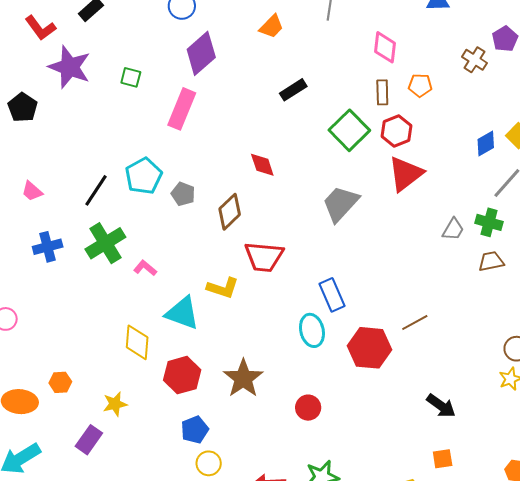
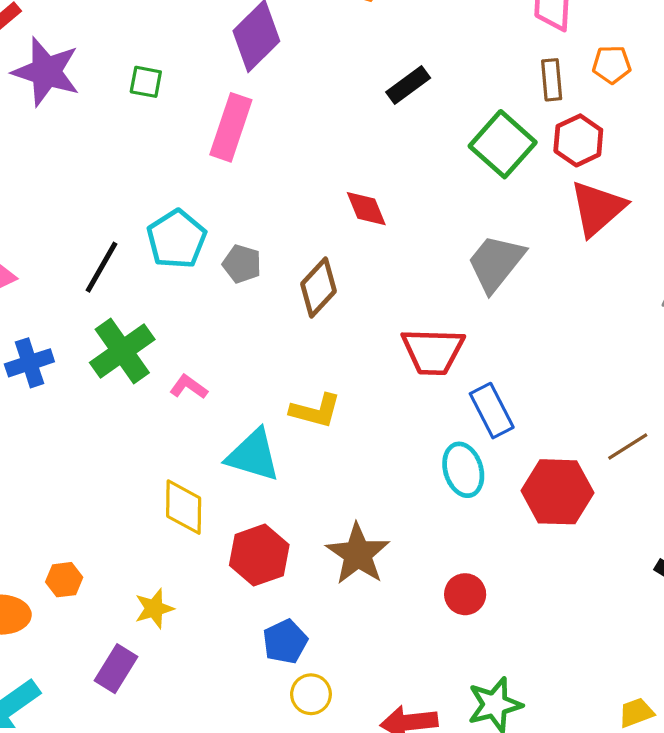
red trapezoid: (264, 257) -> (433, 351), moved

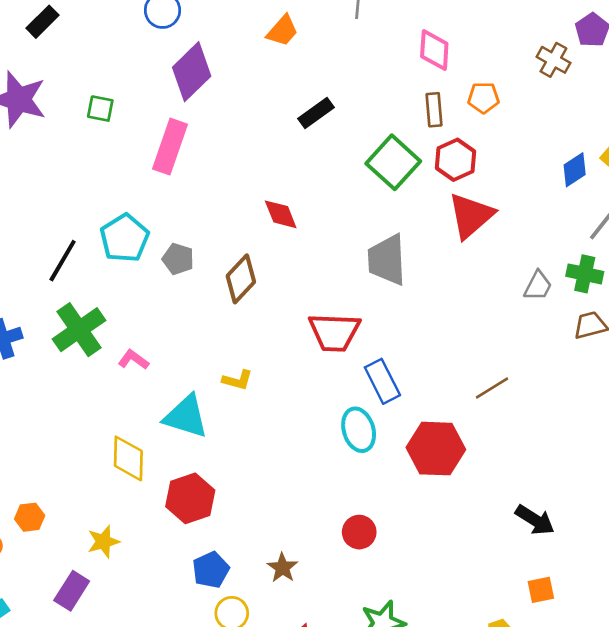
gray trapezoid: (496, 263) -> (387, 260), turned -42
yellow L-shape: (315, 411) -> (237, 380), size x0.7
brown line: (628, 446) -> (492, 388), moved
brown star: (358, 554) -> (282, 568), moved, size x0.6

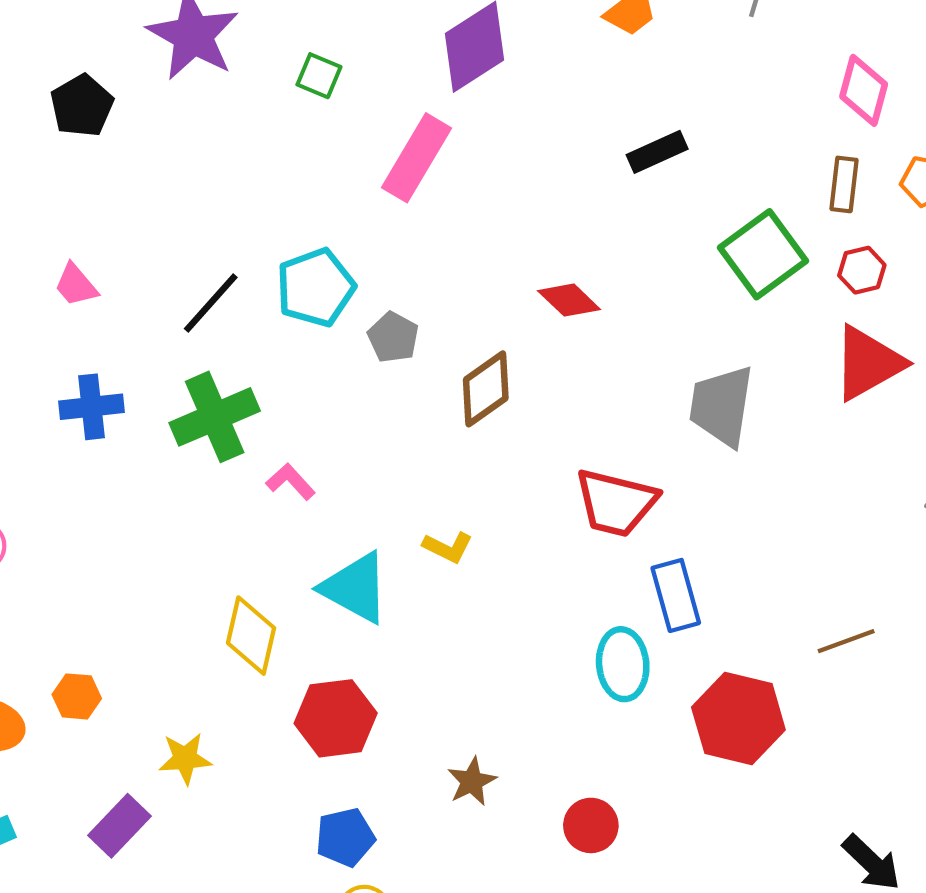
red hexagon: (456, 160) -> (862, 270), size x0.7
red diamond: (281, 214) -> (569, 300), turned -36
brown star: (282, 568) -> (472, 781), moved

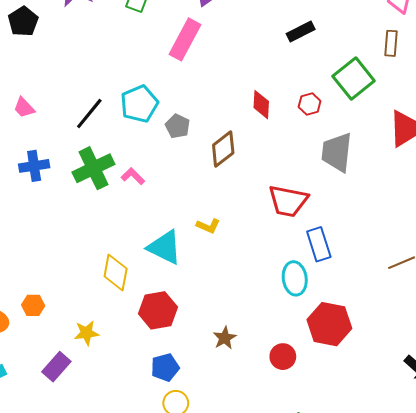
red hexagon: (862, 270) -> (310, 104), moved
red diamond: (569, 300) -> (261, 105), turned 52
pink L-shape: (291, 482) -> (133, 176), moved
red hexagon: (738, 719) -> (329, 324), moved

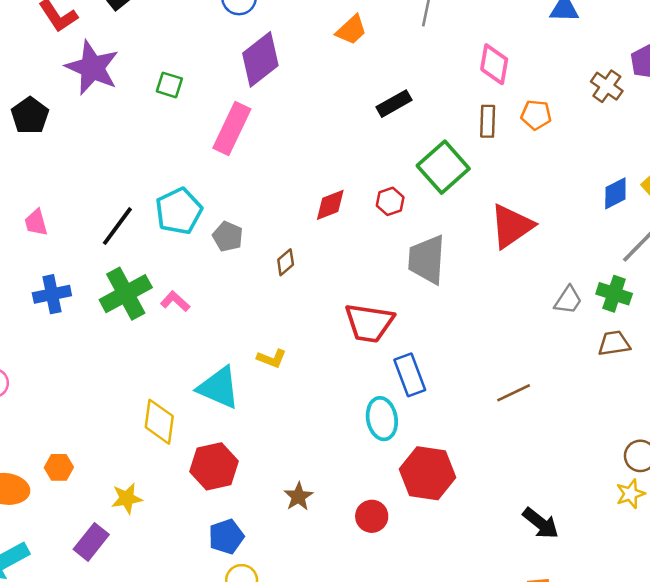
black rectangle: (301, 32) -> (394, 104), moved
red diamond: (261, 105) -> (330, 205), turned 68
pink trapezoid: (24, 108) -> (36, 223), turned 30
brown diamond: (223, 149) -> (286, 262), size x0.6

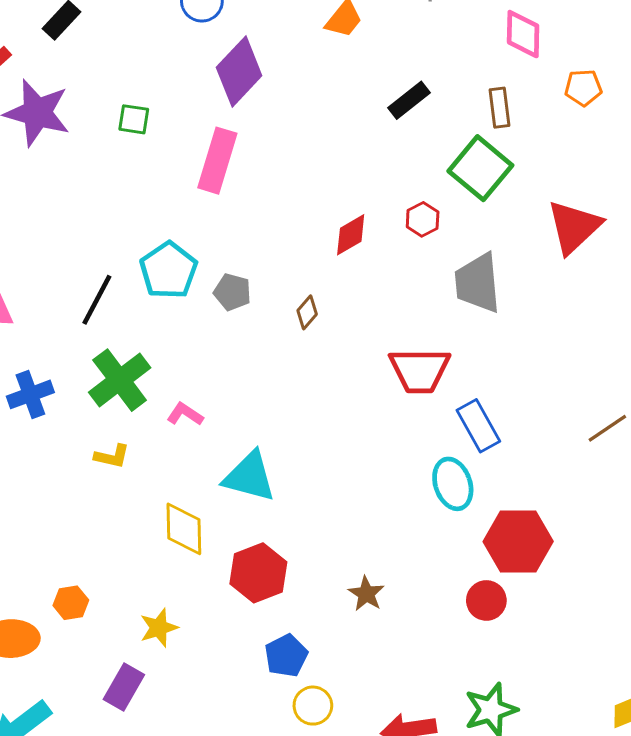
brown rectangle: (488, 121) -> (499, 108), moved
pink L-shape: (175, 301) -> (185, 414), moved
yellow L-shape: (272, 358) -> (112, 456), moved
red circle: (372, 516) -> (486, 600), moved

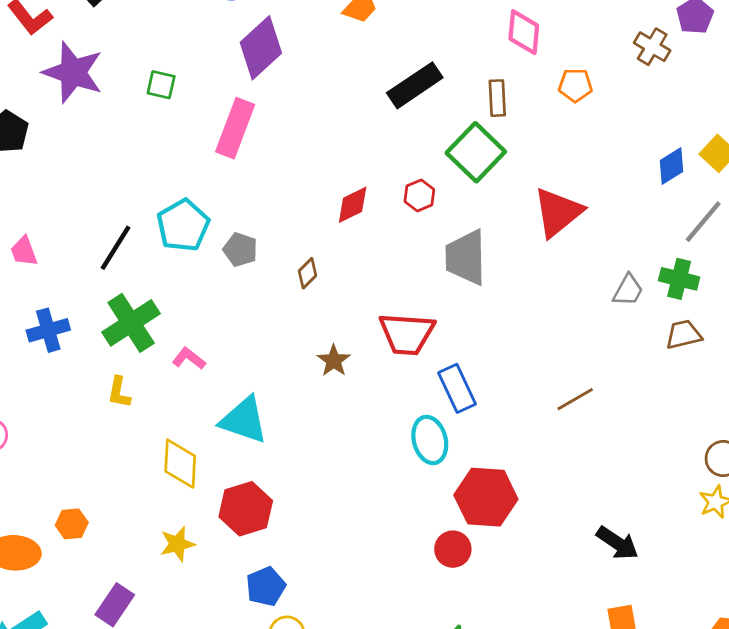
black rectangle: (409, 100) -> (415, 85), size x1.4
yellow L-shape: (112, 456) -> (119, 392), turned 84
brown star: (366, 594) -> (334, 361), moved
yellow star: (159, 628) -> (177, 544), moved

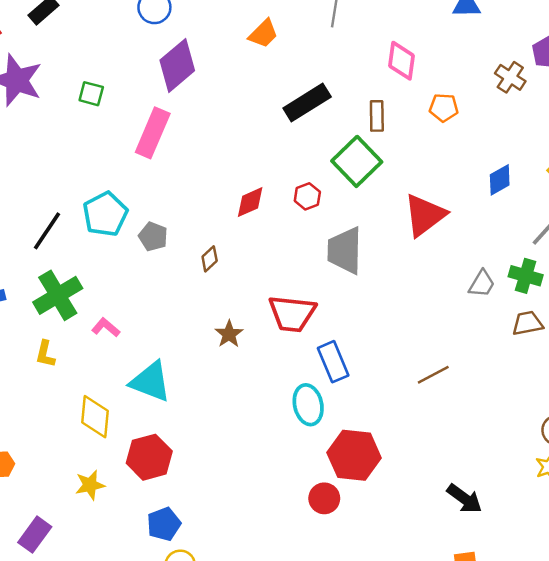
blue diamond: (672, 166) -> (500, 180), moved

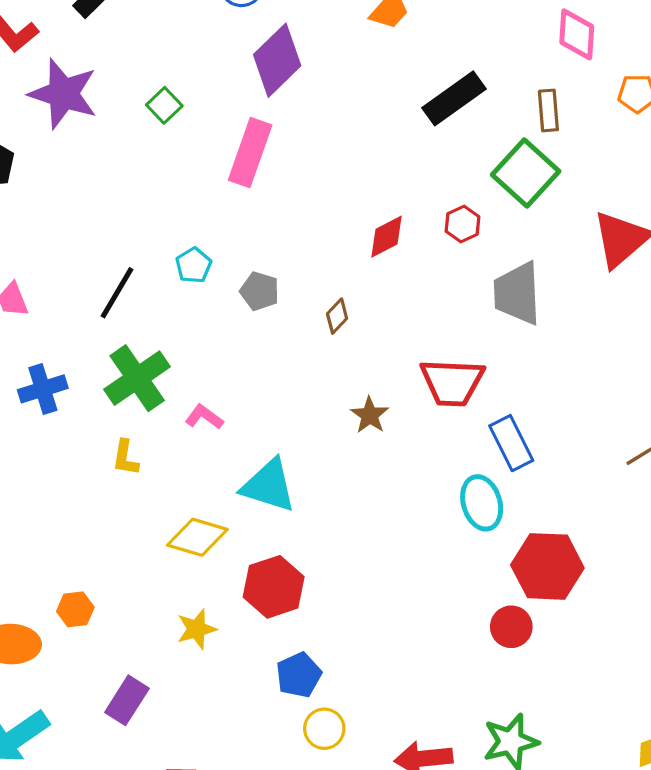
green square: (91, 94) -> (164, 105), turned 35
cyan pentagon: (105, 214) -> (194, 265), size x0.6
yellow diamond: (95, 417) -> (197, 537), turned -75

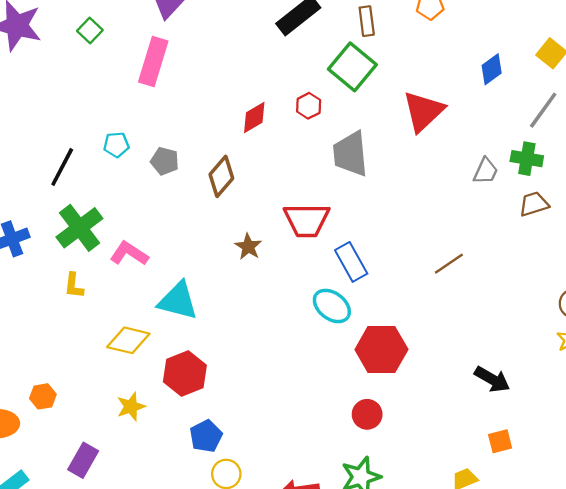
cyan pentagon: (194, 265) -> (116, 145), turned 30
brown diamond: (337, 316) -> (221, 176), size x1.6
pink L-shape: (204, 417) -> (129, 254), size x1.4
cyan ellipse: (482, 503) -> (332, 306), turned -33
red circle: (511, 627) -> (367, 414), moved

